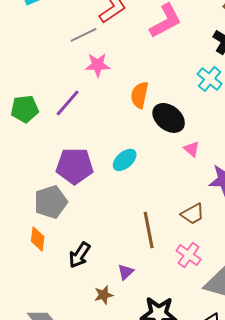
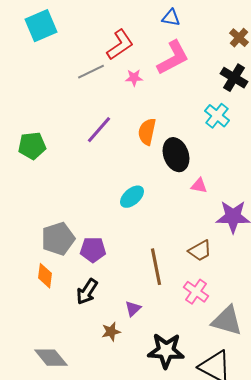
pink star: (98, 65) -> (134, 78), moved, size x0.7
purple line: (68, 103) -> (99, 130), moved
black ellipse: (169, 118) -> (176, 155), turned 32
pink triangle: (192, 149) -> (199, 186), turned -30
purple pentagon: (75, 166) -> (93, 250), moved, size x0.7

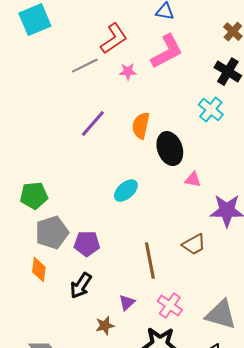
green pentagon: (32, 146) -> (34, 196), moved
pink cross: (196, 292) -> (170, 306), moved

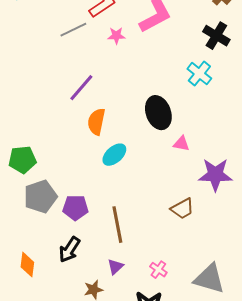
orange semicircle: (141, 126) -> (96, 122), moved
brown line: (150, 261) -> (117, 225), moved
orange diamond: (39, 270) -> (27, 265), moved
pink cross: (170, 306) -> (158, 270), size x0.7

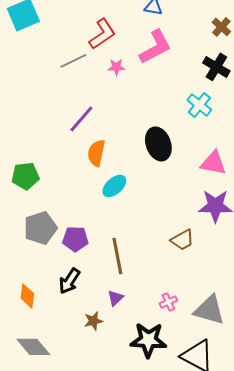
pink triangle: (181, 144) -> (213, 163), moved, size x1.6
green pentagon: (22, 160) -> (25, 176), moved
pink cross: (158, 270) -> (168, 302), moved, turned 30

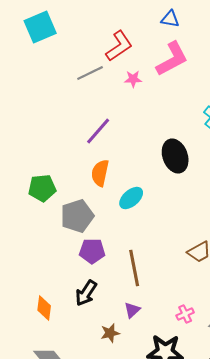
orange semicircle: (96, 153) -> (100, 173), moved
gray pentagon: (40, 228) -> (77, 216), moved

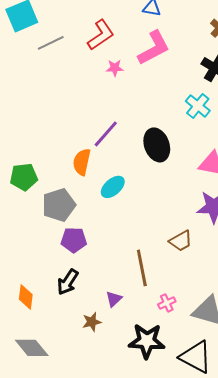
gray line: (90, 73) -> (51, 43), moved
purple line: (98, 131) -> (106, 134), moved
brown line: (134, 268) -> (142, 268), moved

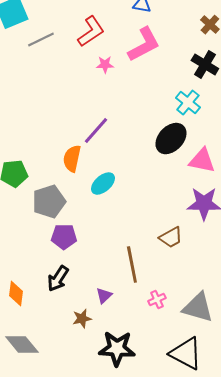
black ellipse: (157, 145) -> (171, 139), moved, turned 64
black star: (147, 341) -> (117, 349), moved

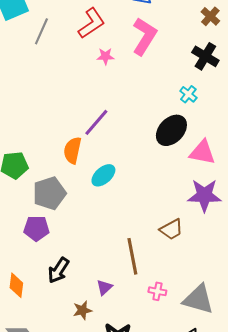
gray line: (41, 40) -> (41, 31), turned -40
pink L-shape: (144, 45) -> (144, 36), turned -30
cyan cross: (188, 103) -> (188, 94), size x0.7
purple pentagon: (64, 237) -> (36, 228), moved
pink cross: (157, 300) -> (157, 291), turned 36

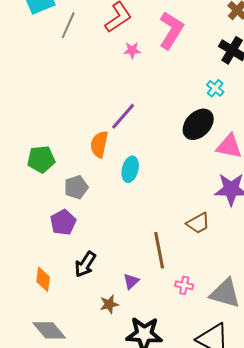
cyan ellipse: (103, 175) -> (130, 169), turned -35
gray pentagon: (49, 193) -> (76, 187), size x0.7
purple pentagon: (36, 228) -> (63, 222), turned -30

